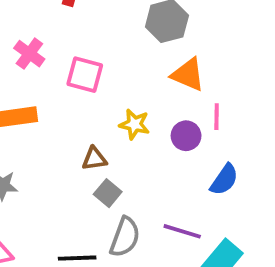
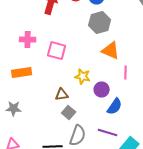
pink cross: (29, 54) -> (28, 40), turned -35
purple circle: (186, 136) -> (102, 90), moved
blue semicircle: (224, 180) -> (115, 106), moved

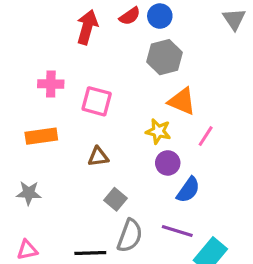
pink line: (126, 72) -> (206, 136), turned 32
yellow star: (83, 76) -> (158, 131), moved
brown triangle: (62, 94) -> (98, 157), moved

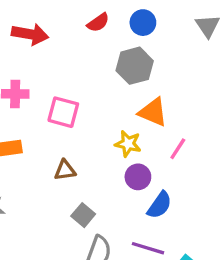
blue circle: (160, 16) -> (143, 23), moved
red arrow: (87, 27) -> (30, 34), moved, turned 84

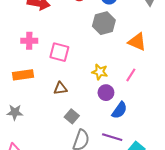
orange triangle: (153, 112) -> (137, 42), moved

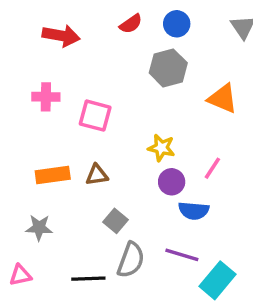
orange rectangle: (23, 75) -> (53, 175), moved
pink line: (131, 75) -> (212, 168), moved
blue semicircle: (119, 110) -> (194, 211), turned 60
gray star: (15, 112) -> (39, 228), moved

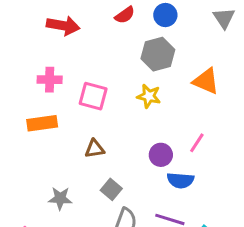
yellow star: (161, 148) -> (149, 96), moved
orange rectangle: (53, 175) -> (42, 123), moved
gray star: (39, 228) -> (60, 198), moved

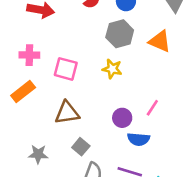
orange triangle: (206, 81) -> (160, 41), moved
orange rectangle: (42, 123) -> (23, 91), turned -30
brown triangle: (95, 149) -> (67, 113), size x1.5

